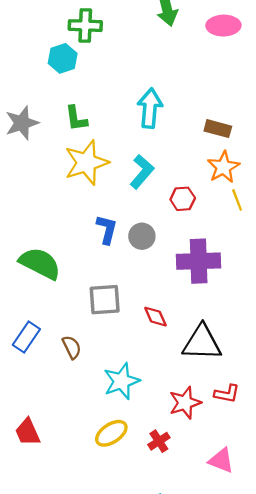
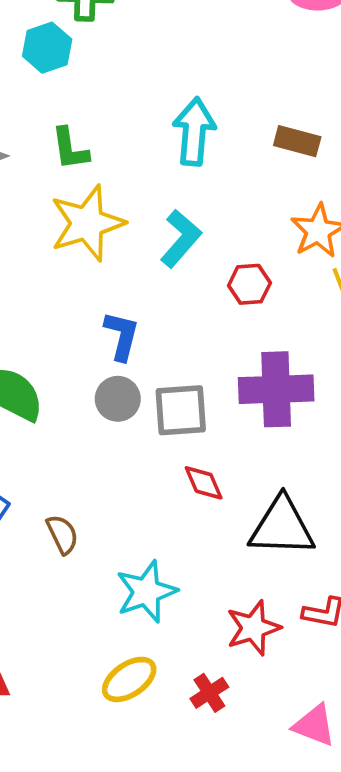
brown rectangle: (218, 129) -> (297, 141), moved
gray circle: (142, 236) -> (118, 399), moved
gray square: (105, 300) -> (181, 410), moved

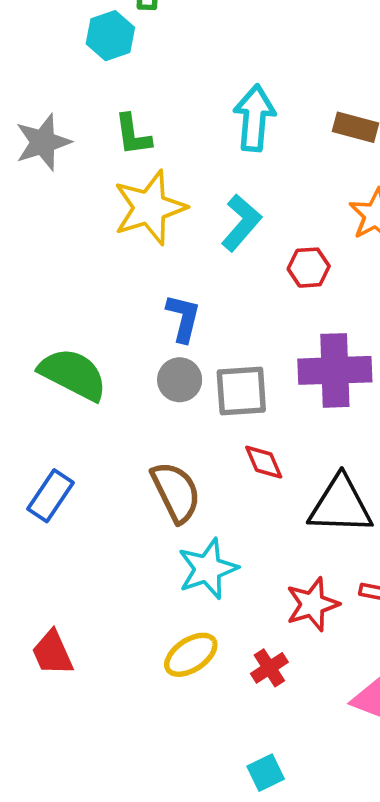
brown semicircle: (62, 534) -> (176, 492), moved, size x1.6

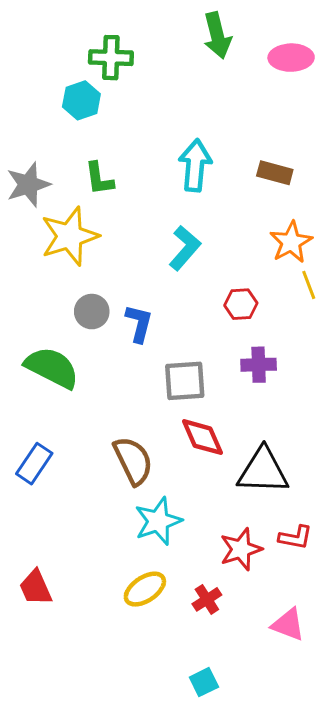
yellow star: (150, 208) -> (70, 236), moved
red hexagon: (309, 268) -> (241, 304), moved
purple cross: (335, 370) -> (259, 365), size x0.6
gray circle: (180, 380) -> (92, 312), moved
red diamond: (264, 462) -> (202, 437), size x1.4

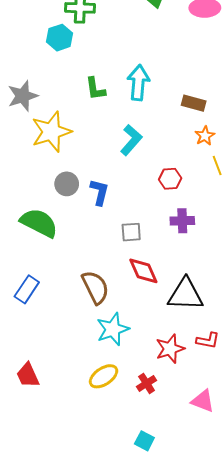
brown rectangle: (275, 173) -> (194, 103), moved
green L-shape: (99, 179) -> (95, 89), moved
orange star: (291, 242) -> (205, 136), size x0.7
gray square: (185, 381) -> (131, 232), size x0.7
cyan square: (204, 682) -> (144, 441), turned -36

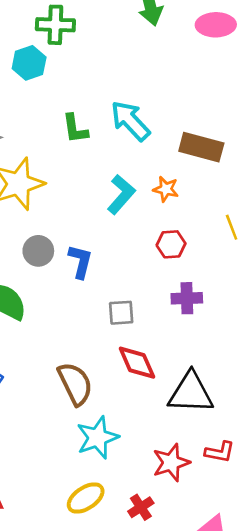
cyan arrow: (138, 83) -> (130, 121), turned -48
brown rectangle: (194, 103) -> (201, 147), size x1.4
orange star: (205, 136) -> (166, 189), moved, turned -30

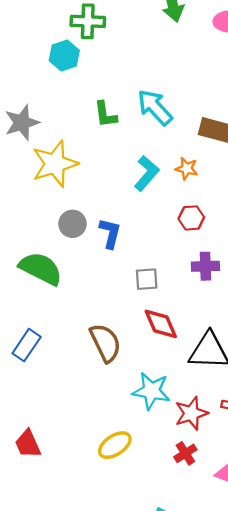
cyan star: (97, 438) -> (151, 391), moved, turned 30
red cross: (141, 507) -> (185, 453), moved

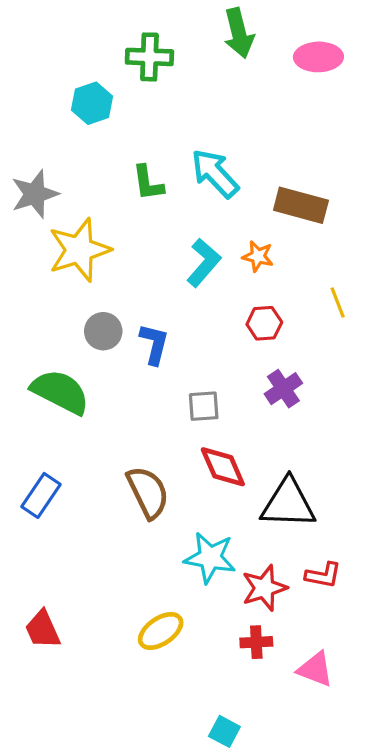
green cross: (88, 21) -> (149, 57), moved
purple cross: (205, 266) -> (283, 389), turned -32
red cross: (185, 453) -> (256, 642), turned 30

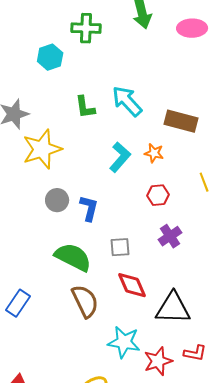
green semicircle: (60, 392) -> (73, 257), moved

